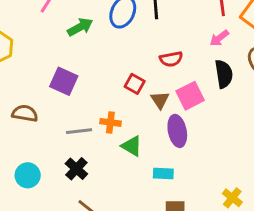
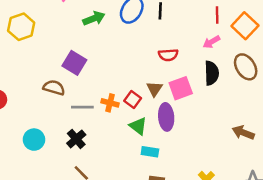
red square: (135, 84) -> (133, 100), moved
brown semicircle: (25, 113) -> (54, 88), moved
green triangle: (132, 146) -> (138, 126), moved

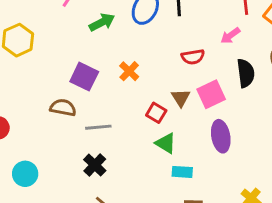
pink arrow: (211, 42) -> (230, 36), moved
orange cross: (110, 103) -> (129, 71), moved, turned 35
purple ellipse: (166, 117) -> (221, 136), moved
cyan circle: (34, 140) -> (25, 174), moved

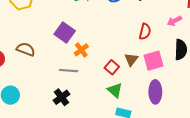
red semicircle: (193, 57) -> (145, 32), turned -77
orange cross: (129, 71) -> (81, 50), moved
brown semicircle: (63, 108) -> (26, 49), moved

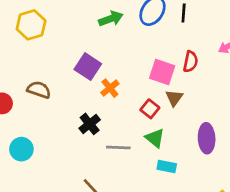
pink square: (154, 61) -> (162, 72), moved, turned 36
gray line: (69, 71) -> (118, 148), moved
black cross: (61, 97) -> (90, 124), moved

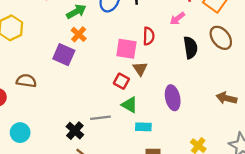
orange cross: (110, 88) -> (79, 34), moved
black cross: (90, 124) -> (75, 131), moved

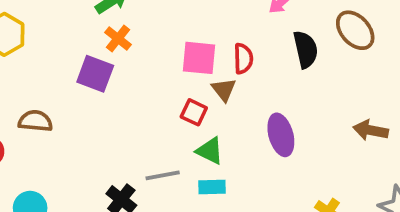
red semicircle: (149, 36) -> (243, 59), moved
cyan rectangle: (143, 127) -> (212, 187), moved

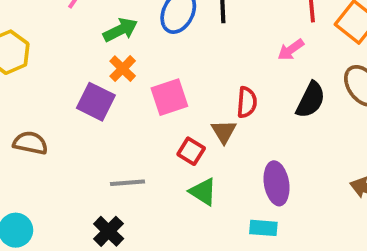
black semicircle: (306, 49) -> (311, 100), turned 33
pink square: (199, 58) -> (169, 97), moved, turned -30
gray line: (163, 175) -> (127, 183), moved
cyan rectangle: (212, 187) -> (263, 228), moved

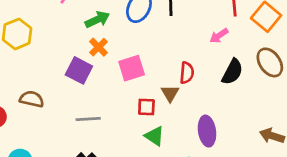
red square: (191, 151) -> (146, 107), turned -30
gray line: (127, 183) -> (88, 119), moved

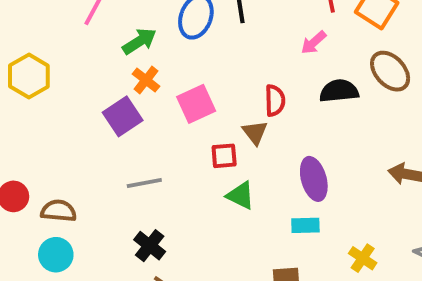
purple square: (79, 70) -> (123, 116), turned 36
black semicircle: (232, 72) -> (339, 91), turned -116
brown semicircle: (32, 99) -> (59, 211), moved

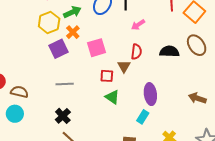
pink arrow: (314, 43) -> (138, 25), moved
yellow hexagon: (29, 76) -> (49, 23), moved
cyan rectangle: (305, 225) -> (143, 117), turned -64

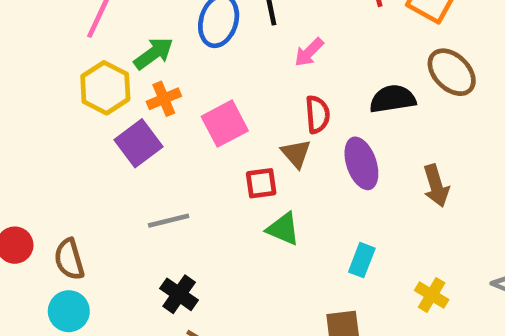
orange cross: (73, 32) -> (164, 99), turned 32
brown semicircle: (19, 92) -> (69, 259), turned -108
purple ellipse: (150, 94) -> (361, 163), moved
brown arrow: (197, 98) -> (436, 186), moved, turned -114

